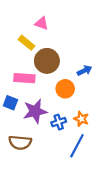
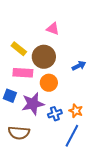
pink triangle: (42, 23) -> (53, 29), moved
yellow rectangle: (27, 43) -> (19, 49), moved
orange circle: (65, 89) -> (49, 83), moved

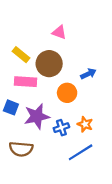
orange circle: (49, 83) -> (67, 93), moved
blue line: (72, 136) -> (81, 152), turned 30

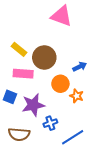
pink triangle: (59, 32) -> (61, 16), moved, size x1.6
orange star: (85, 124) -> (77, 96), moved
blue cross: (61, 128) -> (50, 123), moved

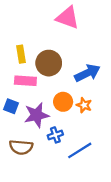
yellow rectangle: (19, 49) -> (21, 54), turned 42
blue arrow: (80, 67) -> (87, 73), size x1.6
orange circle: (60, 84) -> (63, 102), moved

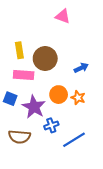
pink triangle: (68, 18) -> (63, 16), size x0.7
blue arrow: (87, 73) -> (81, 68), size x0.6
purple star: (37, 115) -> (34, 107), turned -30

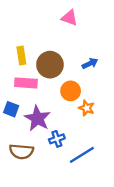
blue arrow: (81, 68) -> (90, 63), moved
orange circle: (59, 95) -> (71, 91), moved

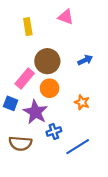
yellow rectangle: (21, 55) -> (28, 27), moved
pink rectangle: (26, 83) -> (25, 78), turned -54
orange circle: (71, 91) -> (50, 88), moved

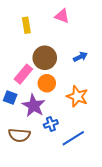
orange star: (82, 102) -> (77, 96), size x1.5

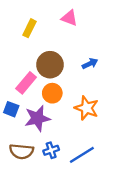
yellow rectangle: (26, 25) -> (29, 28), turned 35
purple star: (34, 106) -> (37, 118), turned 30
blue cross: (51, 124) -> (51, 150), moved

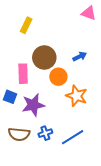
pink triangle: (69, 18) -> (89, 13), moved
pink rectangle: (26, 83) -> (23, 74), turned -42
orange circle: (52, 93) -> (58, 77), moved

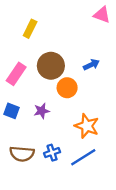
pink rectangle: (23, 74) -> (16, 74), moved, turned 36
orange star: (77, 96) -> (87, 126), moved
purple star: (33, 105) -> (42, 111), moved, size x0.6

